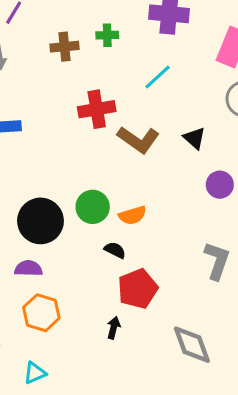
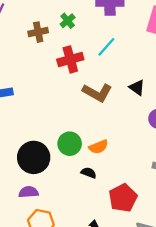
green cross: (107, 35) -> (68, 21), turned -32
red cross: (97, 109) -> (70, 59), moved
red pentagon: (138, 289) -> (123, 198), moved

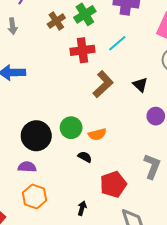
green cross: (68, 21) -> (85, 14), size x1.5
brown cross: (38, 32) -> (56, 21), turned -30
brown L-shape: (97, 93) -> (103, 84), turned -80

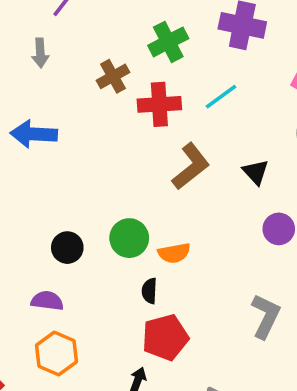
brown cross: (56, 21) -> (113, 76), moved
black circle: (36, 136) -> (67, 248), size x0.6
black semicircle: (85, 157) -> (149, 291), turned -120
red pentagon: (113, 184) -> (165, 337), moved

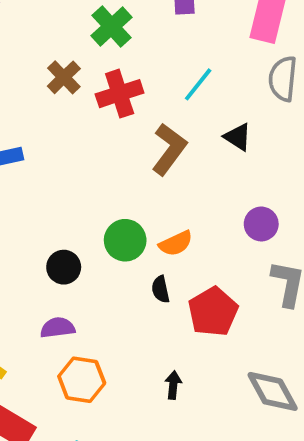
cyan line: (221, 97) -> (198, 84), moved
purple circle: (279, 229) -> (261, 224), moved
red pentagon: (165, 337) -> (213, 312), moved

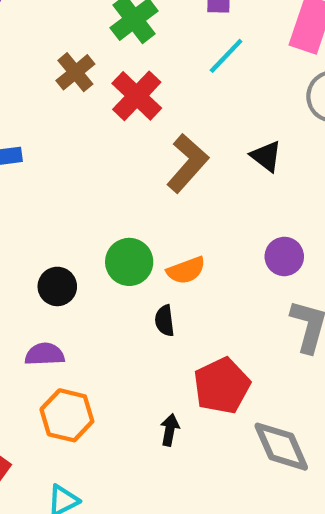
cyan line: (198, 84) -> (226, 56), moved
red cross: (120, 94) -> (137, 96), turned -33
red pentagon: (213, 312) -> (222, 386), moved

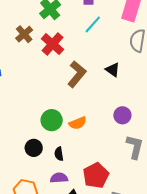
black circle: (57, 286) -> (34, 148), moved
black semicircle: (165, 321) -> (59, 154), moved
purple semicircle: (45, 354) -> (59, 178), moved

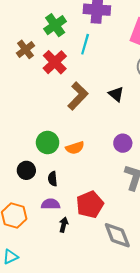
cyan line: (93, 24) -> (85, 44), moved, turned -30

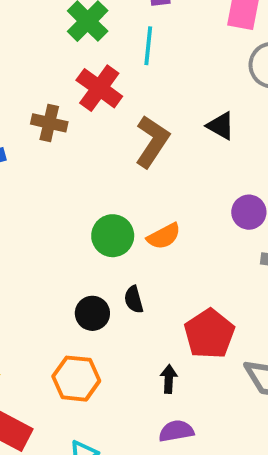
brown cross: (25, 49) -> (49, 123), moved, turned -30
black circle: (26, 170) -> (92, 313), moved
purple semicircle: (51, 204) -> (176, 431), moved

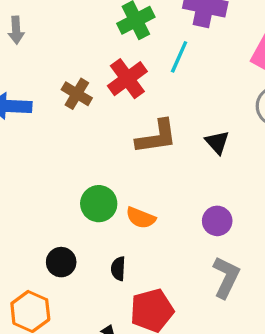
brown L-shape: (152, 142) -> (157, 137), turned 30
orange semicircle: (164, 236) -> (141, 218), turned 32
black semicircle: (134, 300) -> (118, 269), moved

